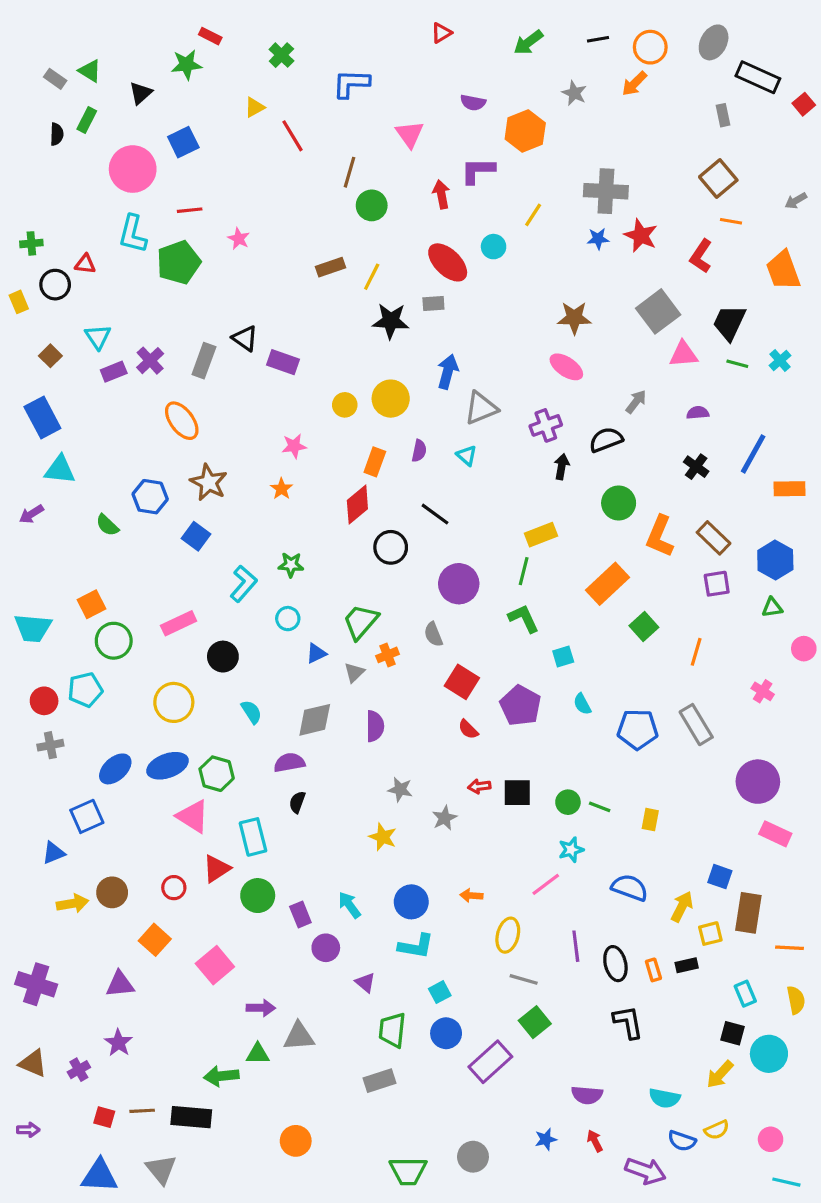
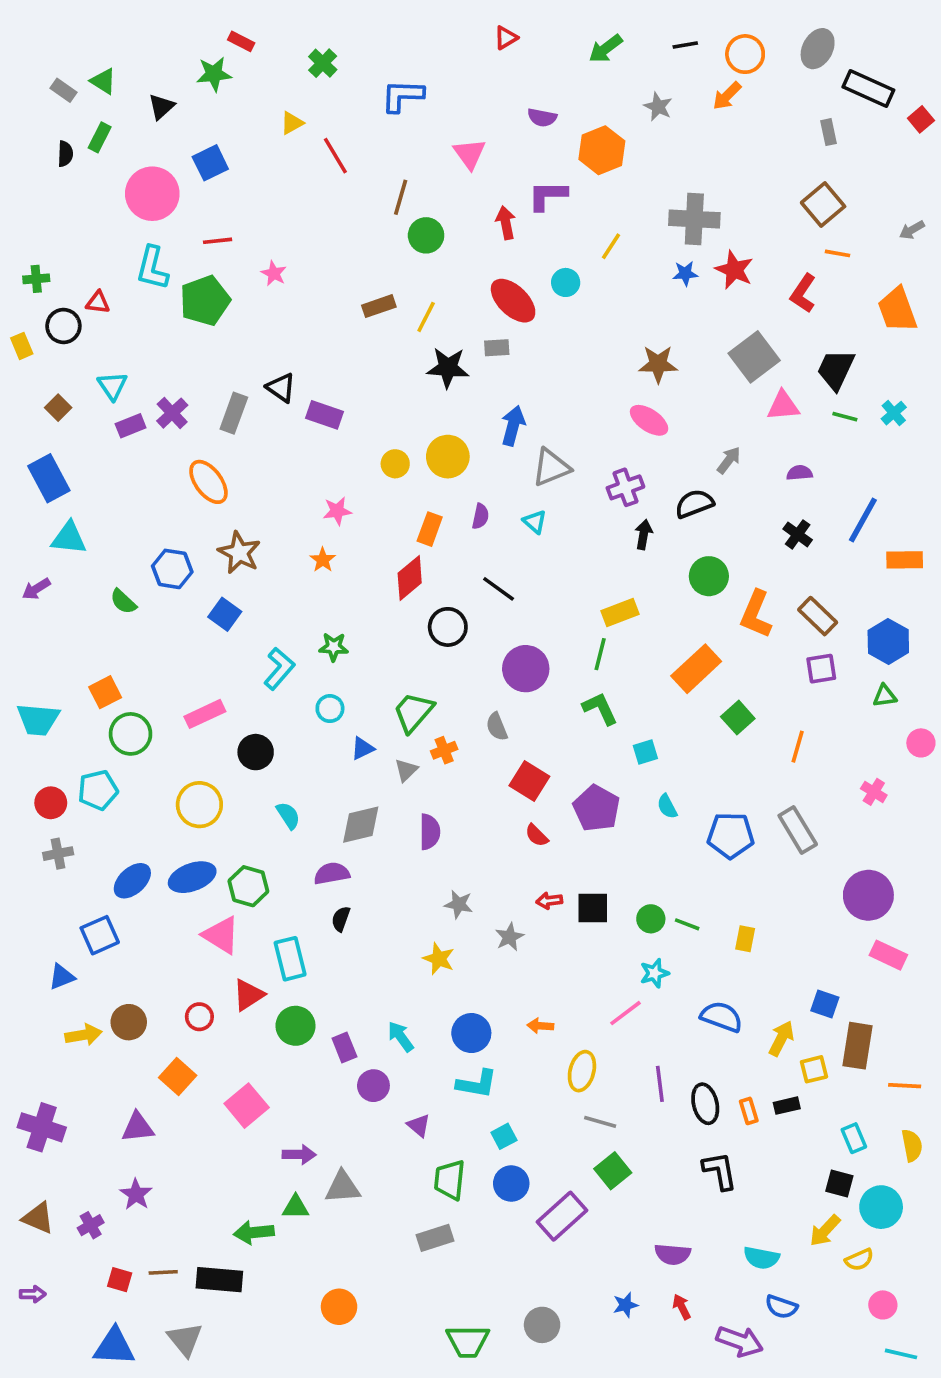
yellow semicircle: (717, 1130) -> (859, 1260), moved

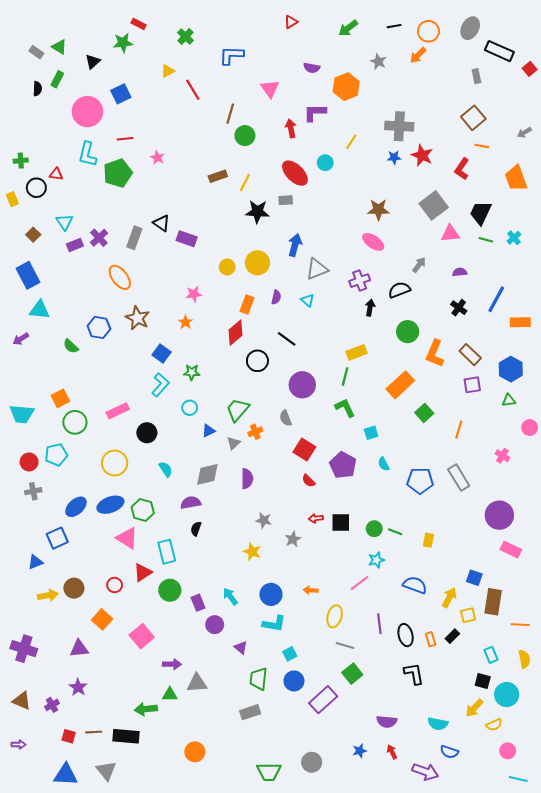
blue square: (225, 614) -> (161, 354), moved
black rectangle: (787, 1106) -> (452, 636), turned -32

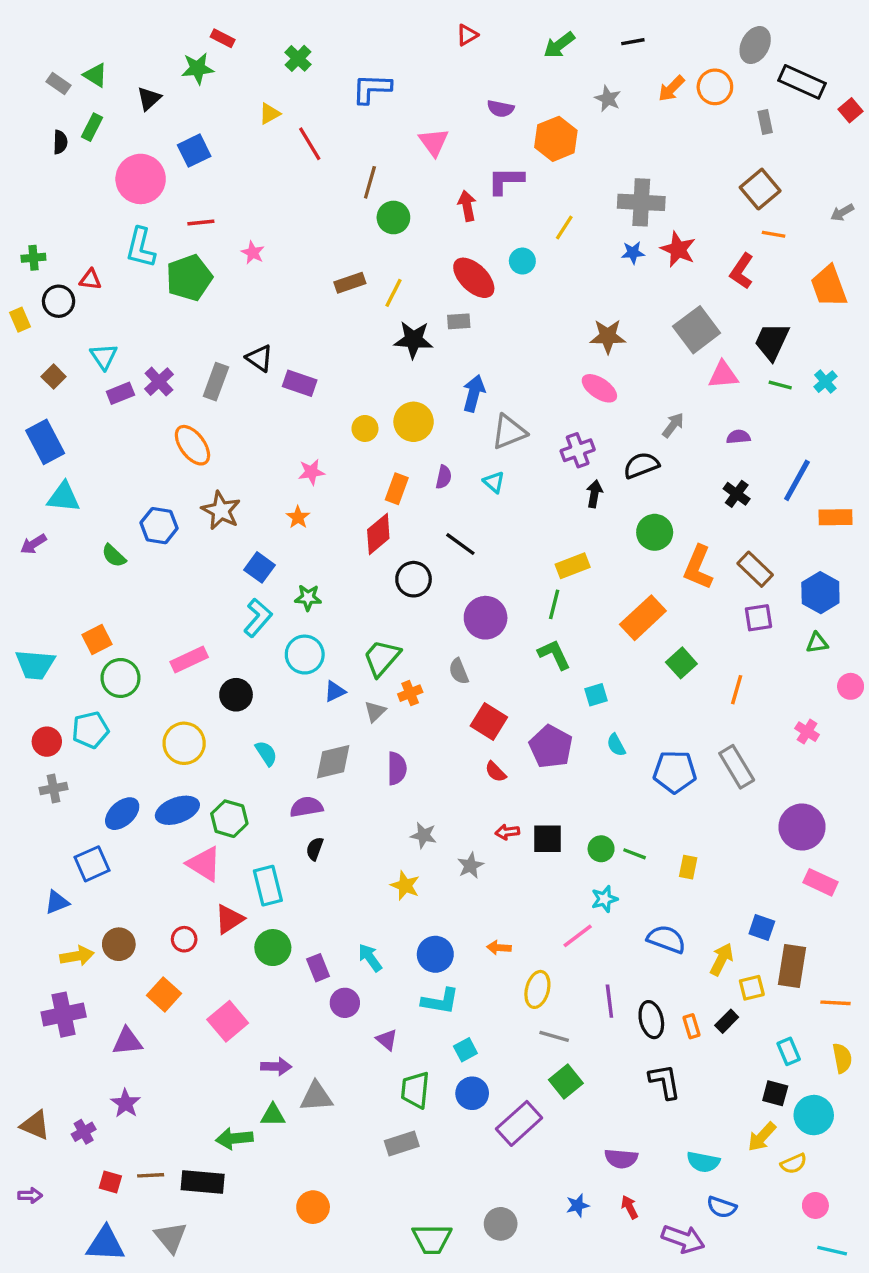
orange circle: (428, 31) -> (715, 87), moved
cyan circle: (190, 408) -> (305, 655), size x1.5
purple cross: (24, 649) -> (64, 1015), moved, turned -30

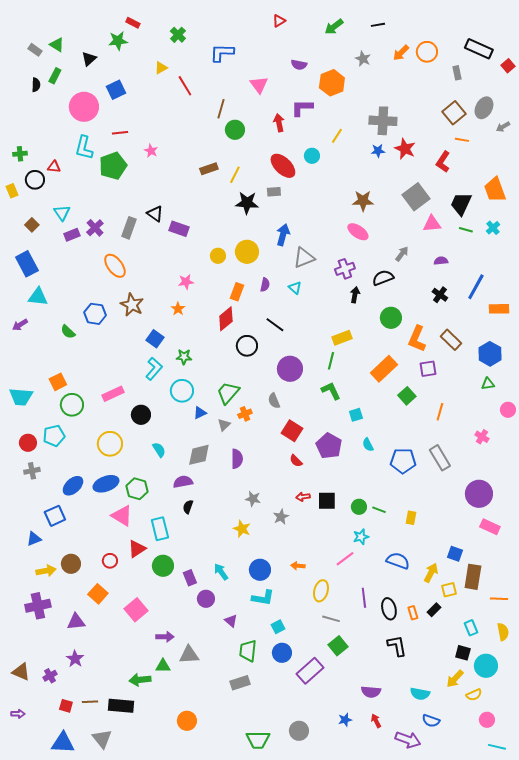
gray ellipse: (755, 45) -> (484, 108), moved
orange trapezoid: (829, 286) -> (495, 190), moved
purple square: (758, 618) -> (428, 369), moved

